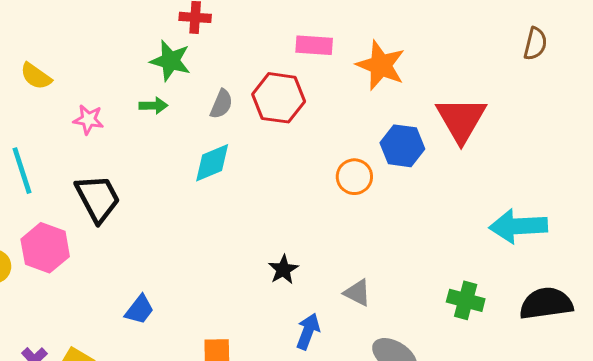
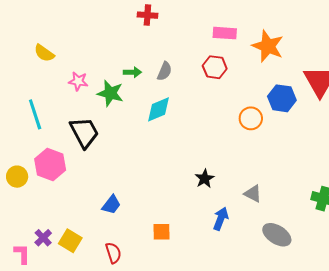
green star: (170, 61) -> (110, 93), moved
red hexagon: (279, 98) -> (215, 67), moved, size x0.7
green arrow: (153, 106) -> (132, 72), moved

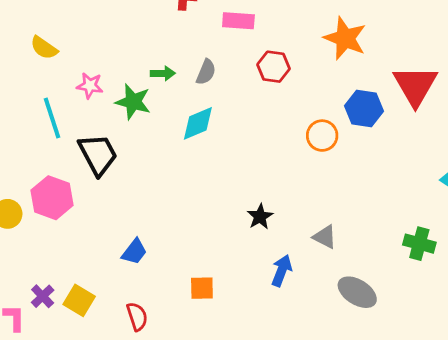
pink rectangle: (225, 33) -> (238, 21), moved
cyan line: (35, 114) -> (52, 118), moved

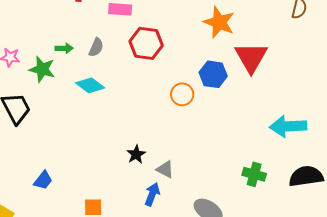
orange star: (345, 38) -> (219, 22), moved
red hexagon: (274, 67) -> (146, 43), size x1.4
cyan diamond: (198, 123) -> (90, 85), turned 60
gray triangle: (325, 237) -> (165, 169), moved

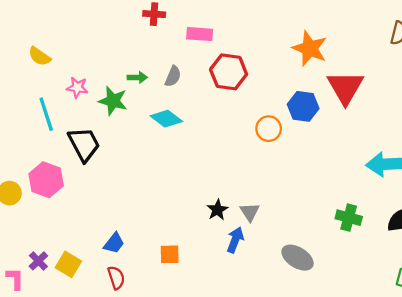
black star: (136, 154) -> (217, 210), moved
gray triangle: (165, 169) -> (250, 212), turned 30
blue trapezoid: (43, 180) -> (114, 243), moved

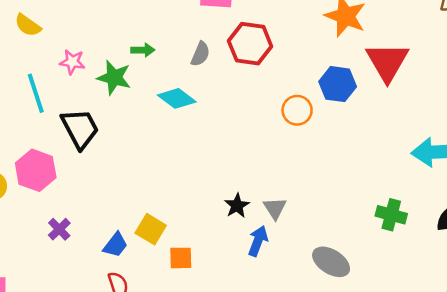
gray semicircle: (173, 76) -> (200, 54), moved
purple cross: (38, 261) -> (59, 229), moved
yellow square: (68, 264) -> (151, 229), moved

